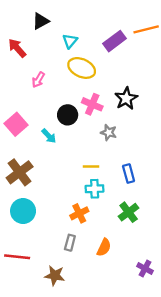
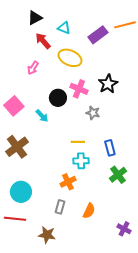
cyan triangle: (70, 41) -> (64, 28), moved, turned -48
red arrow: (17, 48) -> (43, 41), moved
cyan circle: (23, 211) -> (21, 192), moved
green cross: (129, 212) -> (118, 175), moved

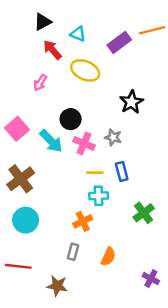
pink cross: (79, 89) -> (84, 143), moved
cyan arrow: (42, 116) -> (51, 141), size x1.5
blue rectangle: (110, 148) -> (122, 171), moved
cyan circle: (21, 192) -> (26, 220), moved

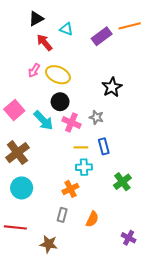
yellow ellipse: (85, 70) -> (58, 75), moved

